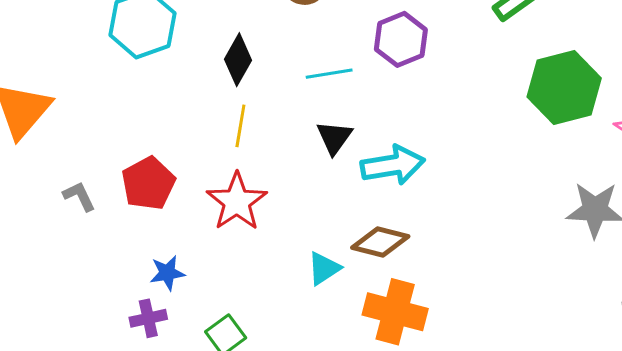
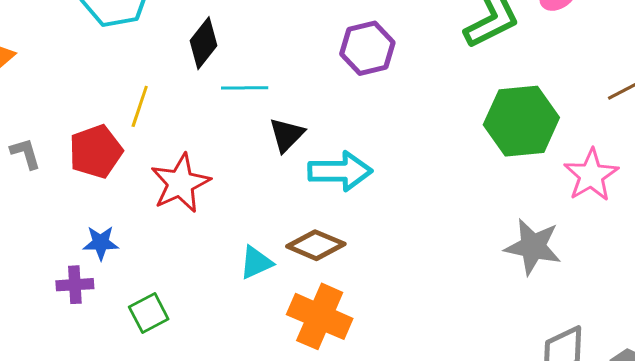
cyan line: (329, 74) -> (245, 88), moved
yellow line: (240, 126) -> (140, 106), moved

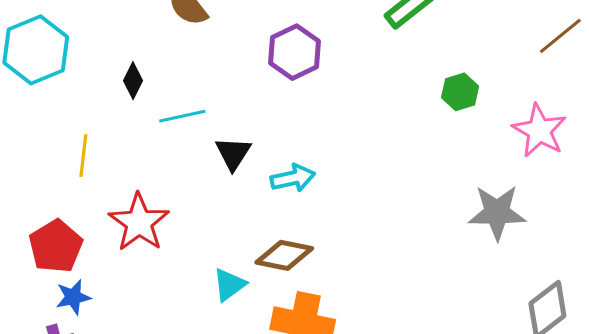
black diamond: (204, 43) -> (133, 81), size x0.7
green hexagon: (521, 121) -> (460, 92), size x0.5
red pentagon: (96, 151) -> (56, 246), moved
cyan arrow: (340, 171) -> (293, 178), size x0.7

